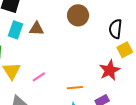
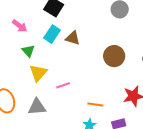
brown circle: (78, 15) -> (114, 56), moved

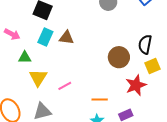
green triangle: (28, 51) -> (25, 57), turned -40
brown circle: (114, 56) -> (119, 57), moved

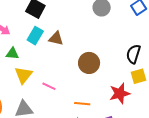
brown circle: (119, 57) -> (89, 63), moved
pink line: (65, 86) -> (49, 86), turned 48

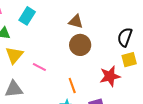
brown triangle: (56, 38) -> (76, 22), moved
orange line: (82, 104) -> (72, 85), turned 63

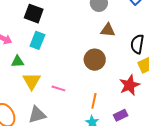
brown triangle: (76, 22) -> (108, 30), moved
orange line: (72, 85) -> (94, 101), turned 42

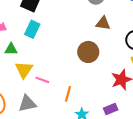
pink line: (58, 88) -> (42, 80), moved
orange line: (94, 101) -> (68, 94), moved

